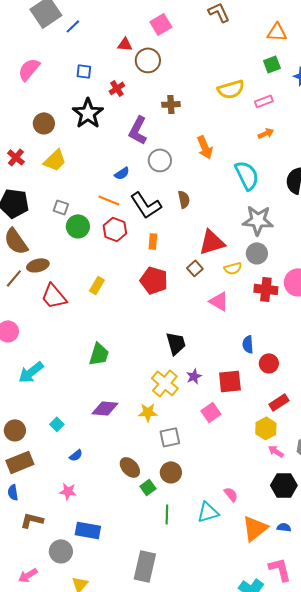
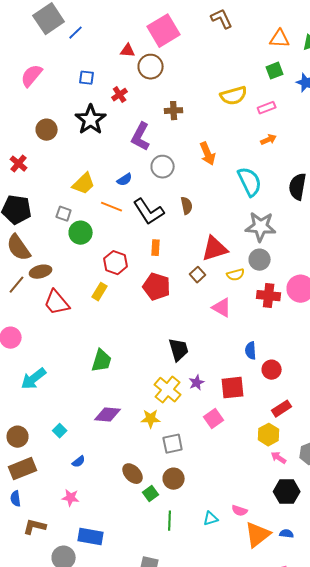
pink square: (161, 24) -> (164, 31), size x1.5
yellow trapezoid: (55, 160) -> (84, 184), moved
red hexagon: (115, 229) -> (116, 263), moved
pink semicircle: (231, 494) -> (240, 511), moved, turned 147
cyan triangle: (208, 512) -> (211, 519), size x0.7

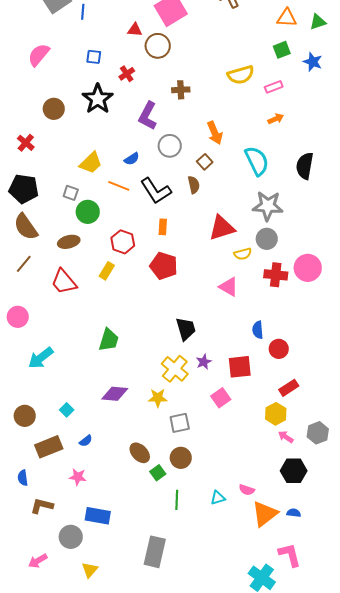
blue line: (76, 33) -> (83, 12), turned -42
brown ellipse: (41, 272) -> (69, 242), moved
brown square: (198, 275) -> (205, 162), moved
brown rectangle: (23, 469) -> (49, 447), moved

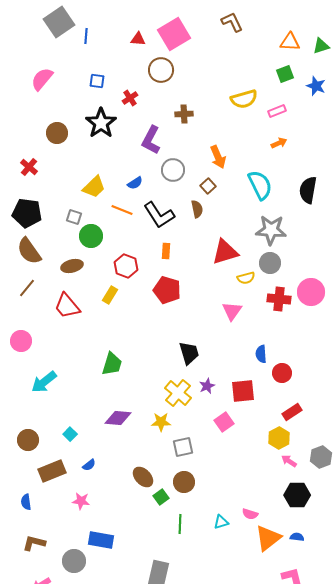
red triangle: (135, 30) -> (138, 39), moved
pink triangle: (229, 287) -> (232, 311), turned 35
brown L-shape: (42, 506) -> (34, 543), moved

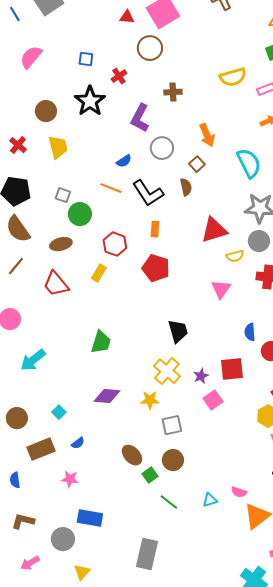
blue line: (86, 36) -> (15, 14), moved, turned -35
yellow trapezoid: (94, 187) -> (58, 147), moved, turned -60
purple star: (207, 386) -> (201, 376), moved
green line: (180, 524) -> (169, 502), turned -54

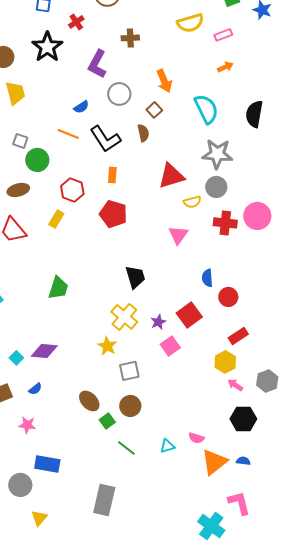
red square: (232, 369) -> (189, 315), turned -30
purple diamond: (107, 396) -> (44, 351), moved
yellow star: (150, 400) -> (107, 346), turned 30

